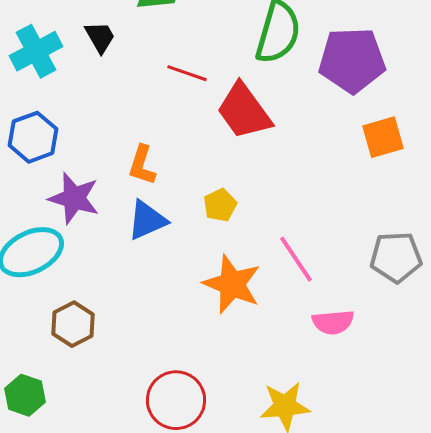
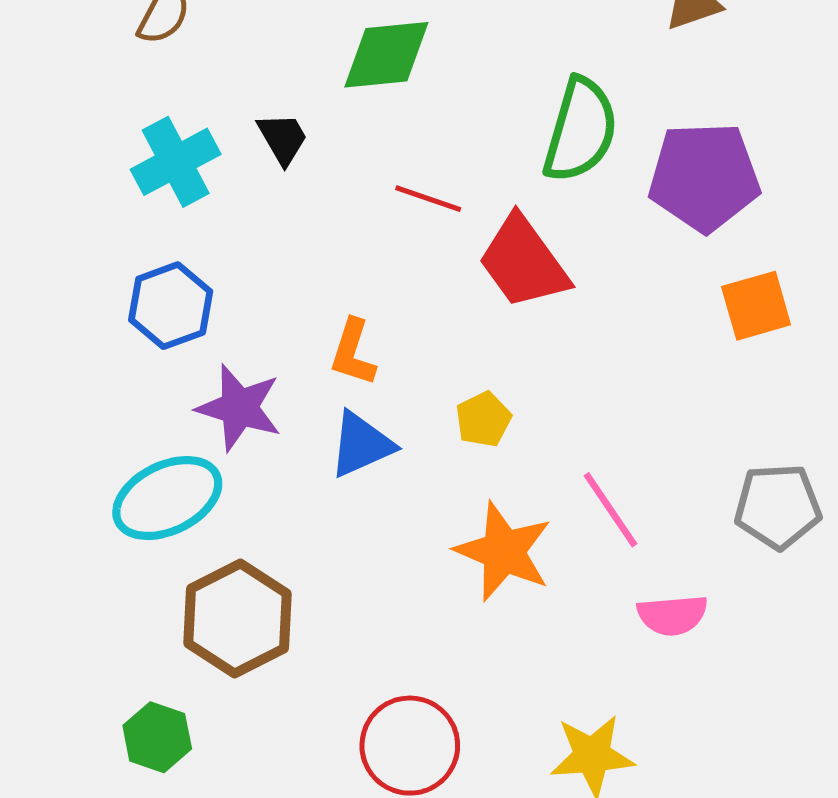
brown hexagon: (73, 324) -> (238, 618), size x1.5

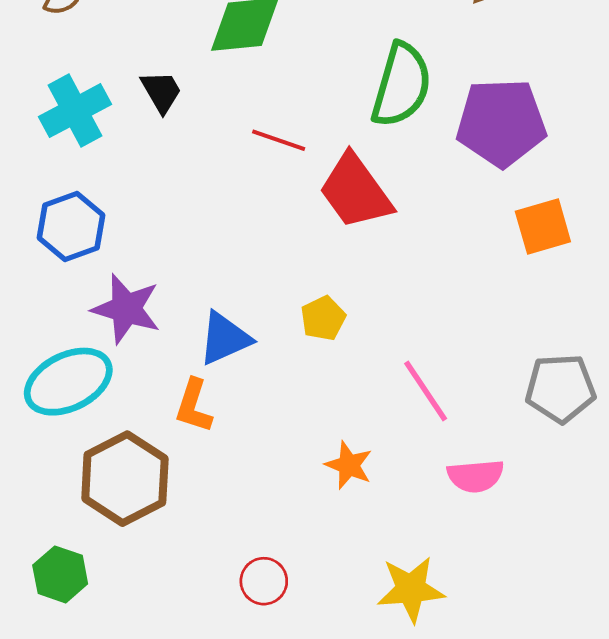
orange L-shape: (353, 352) -> (194, 406), moved
orange star: (503, 552) -> (349, 465), moved, size x0.6
red circle: (410, 746) -> (264, 581), size x0.6

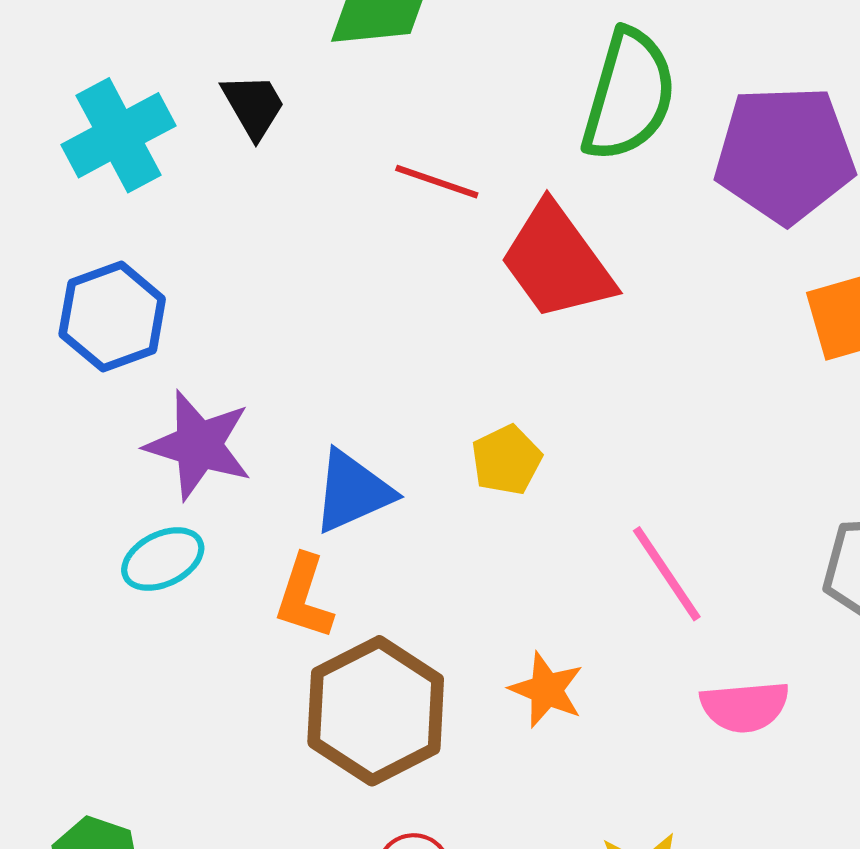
cyan ellipse: (68, 382) -> (163, 559), moved, size x0.6
brown hexagon: (125, 479) -> (376, 711), moved

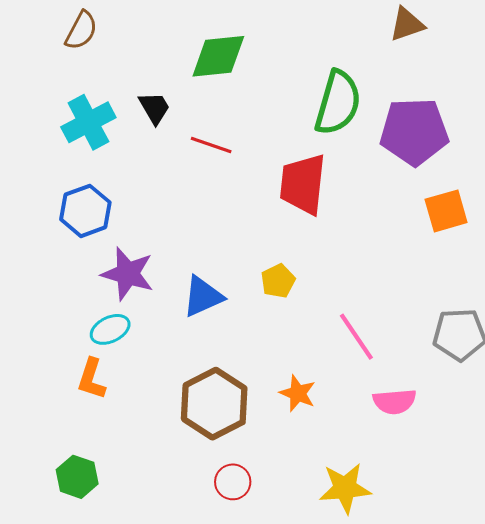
red line: (437, 182) -> (211, 145), moved
red trapezoid: (557, 262) -> (303, 184), turned 42
orange L-shape: (304, 597) -> (92, 379), moved

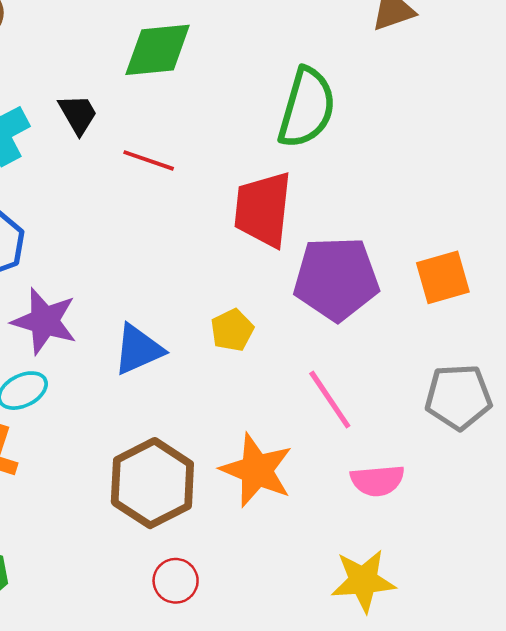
purple pentagon: (414, 132) -> (336, 279), moved
orange square: (446, 211) -> (443, 277), moved
orange star: (298, 393) -> (257, 470), size x1.6
yellow star: (345, 488) -> (363, 581), moved

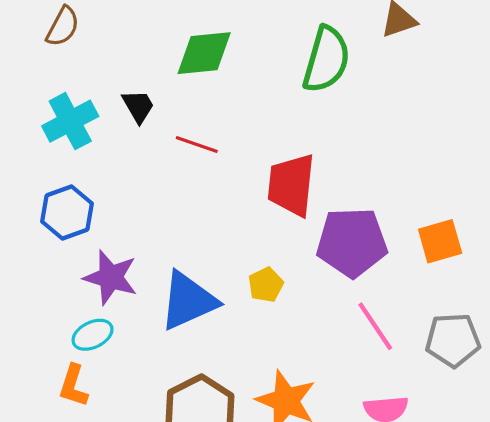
green semicircle: (307, 108) -> (326, 59), moved
blue triangle: (138, 349) -> (188, 301), size x1.4
pink line: (330, 400) -> (375, 326), moved

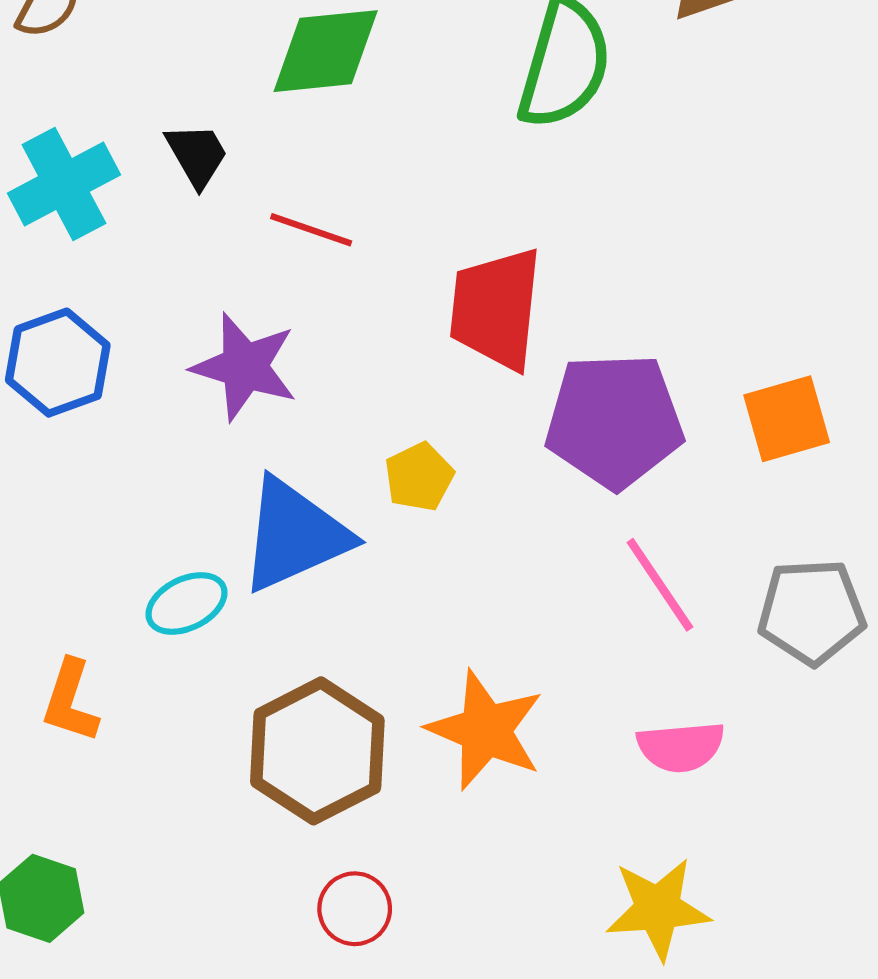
purple star: (111, 277) -> (245, 367), moved
yellow pentagon: (266, 285) -> (419, 477), moved
cyan ellipse: (93, 335) -> (186, 603), moved

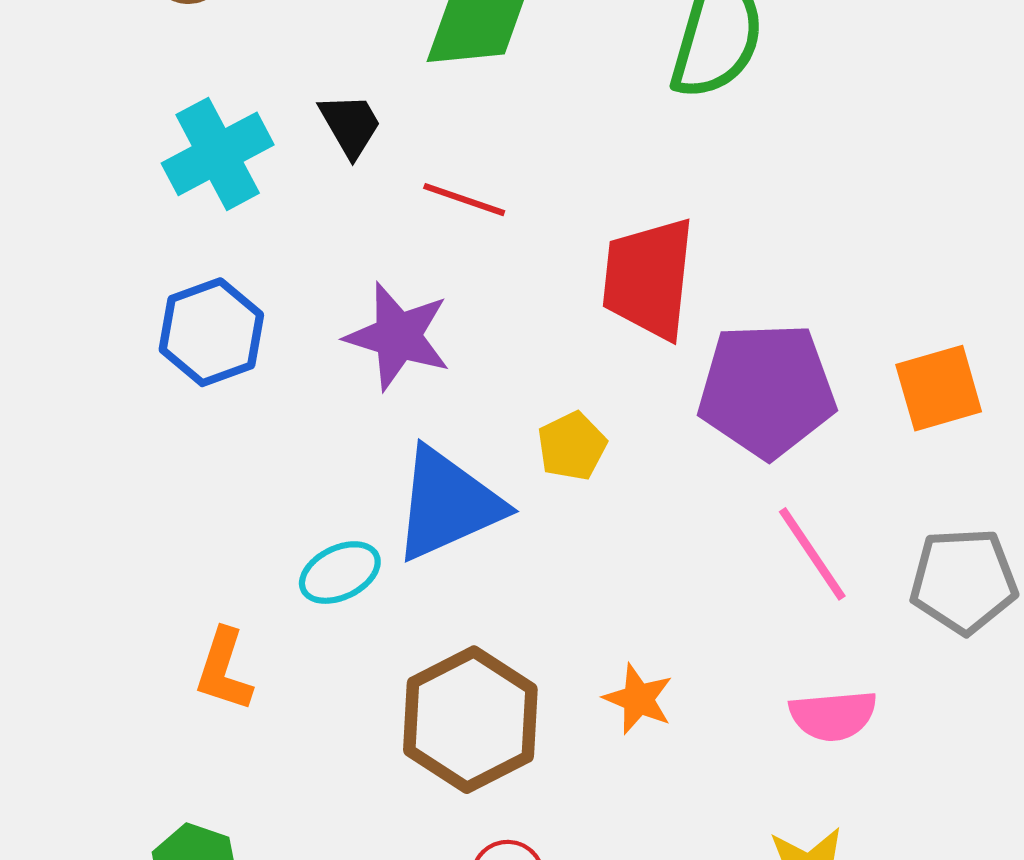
orange star: (486, 730) -> (638, 699), size x0.6

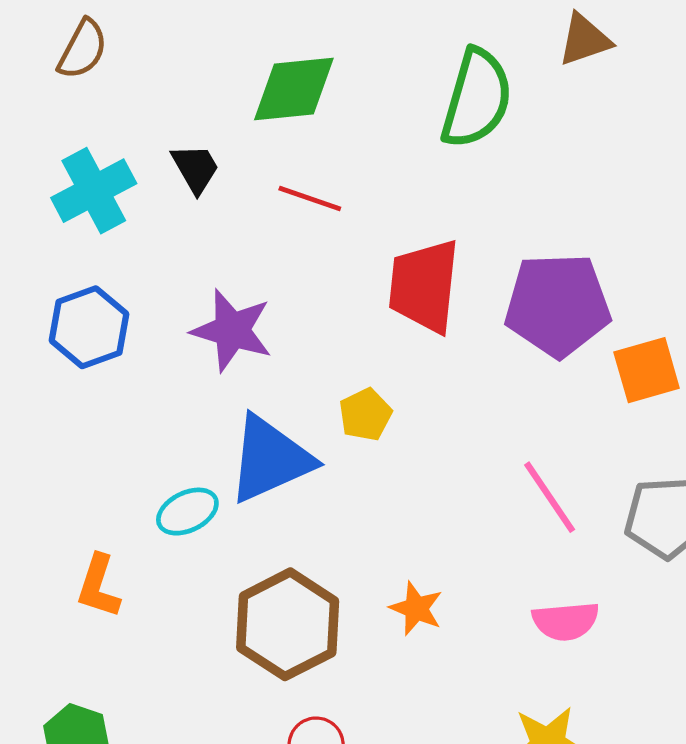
red line: (464, 200) -> (310, 199), moved
purple pentagon: (767, 390) -> (558, 305), moved

